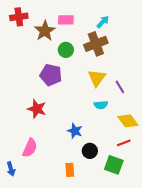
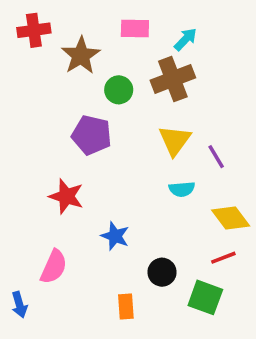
pink rectangle: (66, 20) -> (135, 28), moved
blue star: (75, 131) -> (115, 236), moved

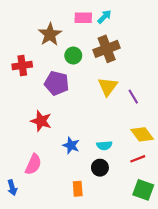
red cross: (34, 30) -> (22, 65), moved
cyan arrow: (185, 39) -> (104, 17), moved
cyan semicircle: (182, 189) -> (104, 145), moved
green square: (205, 297) -> (143, 190), moved

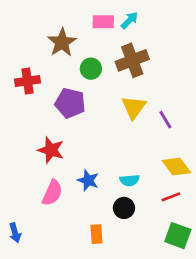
pink semicircle: (33, 164) -> (52, 193), moved

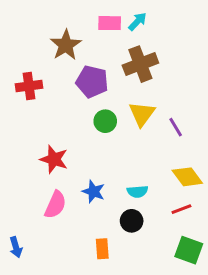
green circle: (91, 69) -> (105, 121), moved
purple pentagon: (70, 103) -> (92, 82), moved

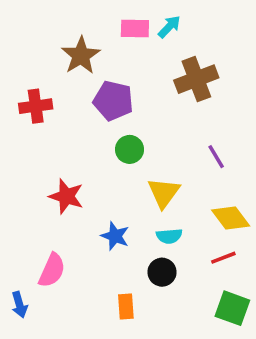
brown cross: (140, 64) -> (196, 79), moved
yellow triangle: (142, 114) -> (164, 193), moved
pink semicircle: (55, 205) -> (52, 270), moved

